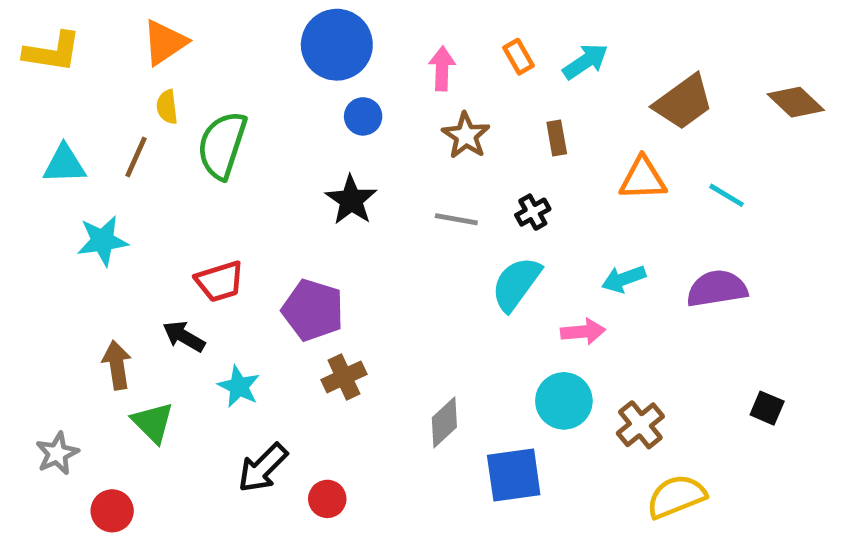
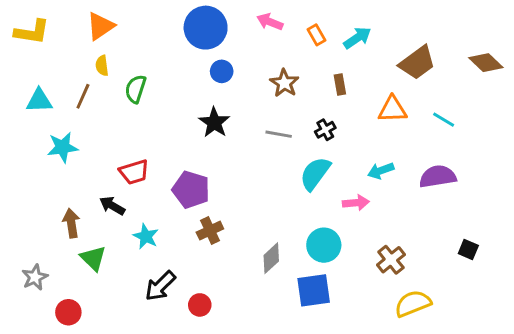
pink arrow: (442, 69) -> (270, 22), moved, turned -70
green semicircle: (222, 145) -> (136, 89), size x0.7
cyan circle: (564, 401) -> (324, 245), moved

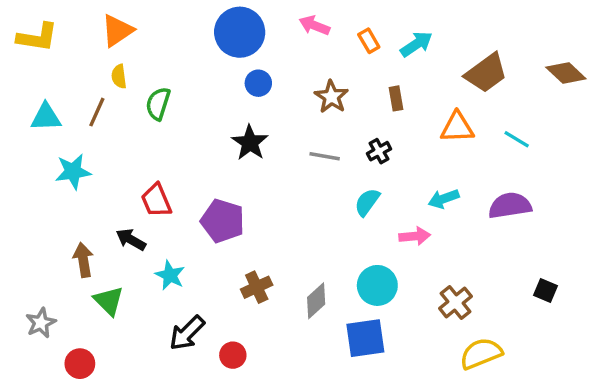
red trapezoid: (134, 172) -> (156, 200), turned 84
cyan semicircle: (315, 174) -> (367, 202), size x0.7
brown cross: (210, 230) -> (257, 287), moved

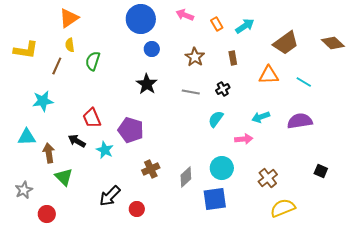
yellow L-shape: (37, 37) -> (26, 50), moved
cyan triangle: (46, 117) -> (27, 137), moved
cyan star: (170, 275) -> (105, 150), moved

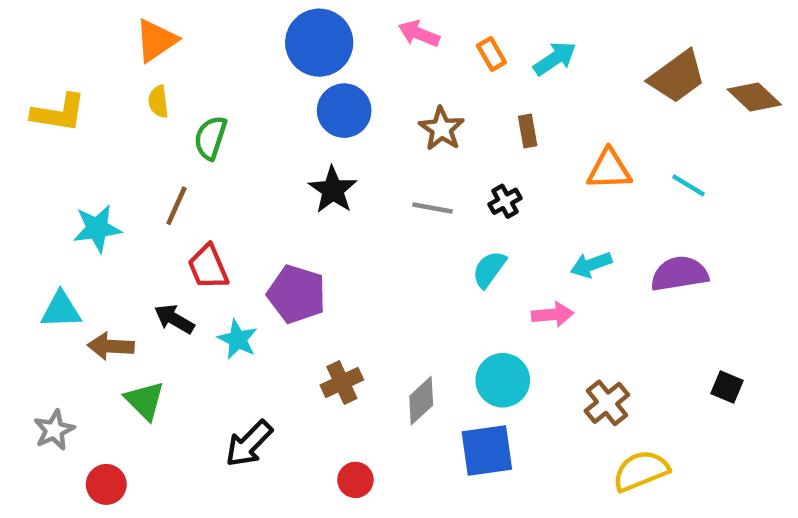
brown trapezoid: (286, 43) -> (677, 77), moved
blue circle: (152, 49) -> (344, 111), size x1.5
brown line: (57, 66) -> (176, 206), moved
brown arrow: (49, 153) -> (111, 346), turned -78
red circle: (137, 209) -> (355, 480), moved

